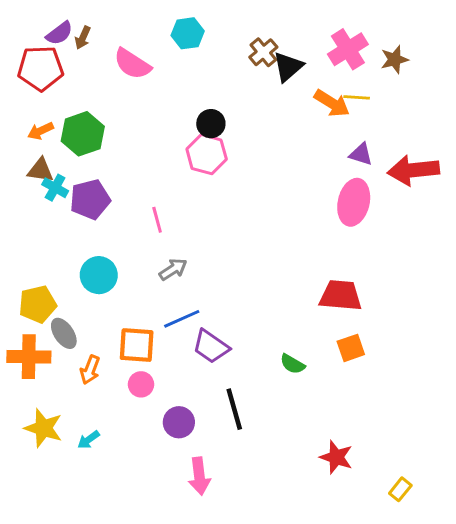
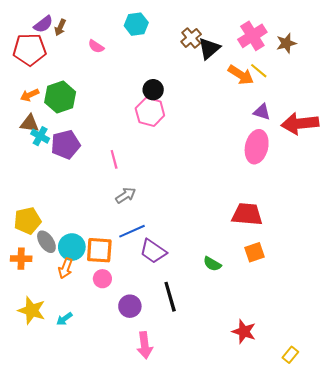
pink semicircle: (132, 64) -> (96, 46), size x0.6
yellow line: (357, 97) -> (259, 71), turned 36
cyan circle: (99, 275) -> (72, 247), moved
orange cross: (29, 357) -> (21, 259), size x0.7

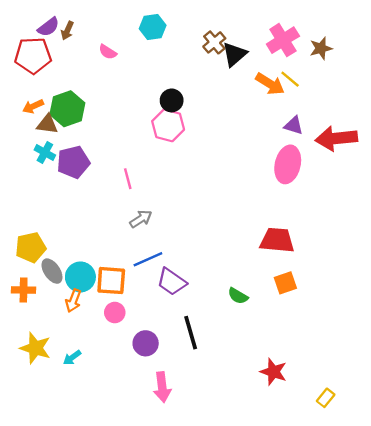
brown triangle: (30, 123) -> (47, 124), moved

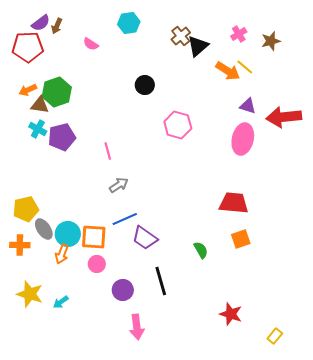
pink cross: (283, 40) -> (239, 34), size x0.6
pink hexagon: (168, 125) -> (178, 125), moved
green semicircle: (238, 296) -> (201, 250), turned -150

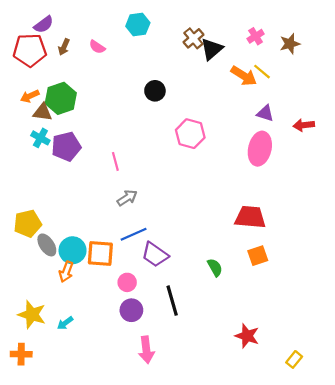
brown arrow: (57, 26) -> (64, 47), moved
red arrow: (284, 117) -> (304, 125), size x0.6
orange cross: (20, 245) -> (21, 354), moved
pink circle: (97, 264) -> (127, 282), moved

